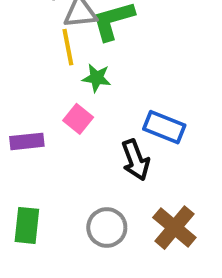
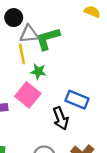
pink square: (78, 119) -> (28, 95), size x1.5

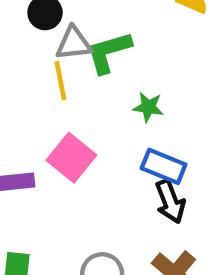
green star: (38, 71) -> (148, 107), moved
black arrow: (61, 118) -> (170, 201), moved

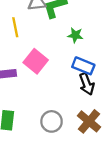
yellow line: (60, 81) -> (15, 27), moved

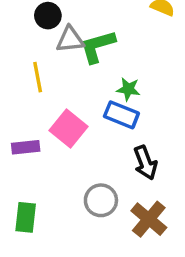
blue rectangle: (83, 66) -> (121, 115), moved
gray circle: (52, 121) -> (101, 200), moved

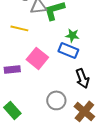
yellow line: (38, 77) -> (19, 28), turned -66
green rectangle: (26, 217) -> (12, 110), turned -48

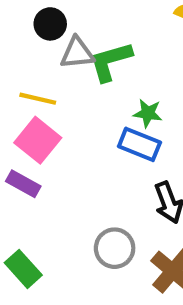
pink square: (37, 58) -> (38, 140), moved
purple rectangle: (12, 69) -> (23, 184), turned 35

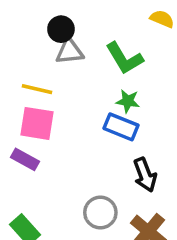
black circle: (50, 24) -> (61, 29), moved
green L-shape: (110, 61) -> (124, 58), moved, turned -105
pink square: (38, 140) -> (37, 123), turned -30

